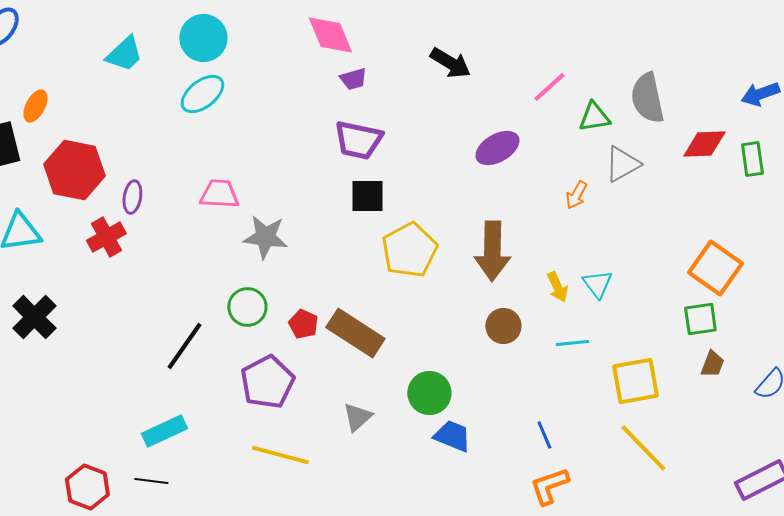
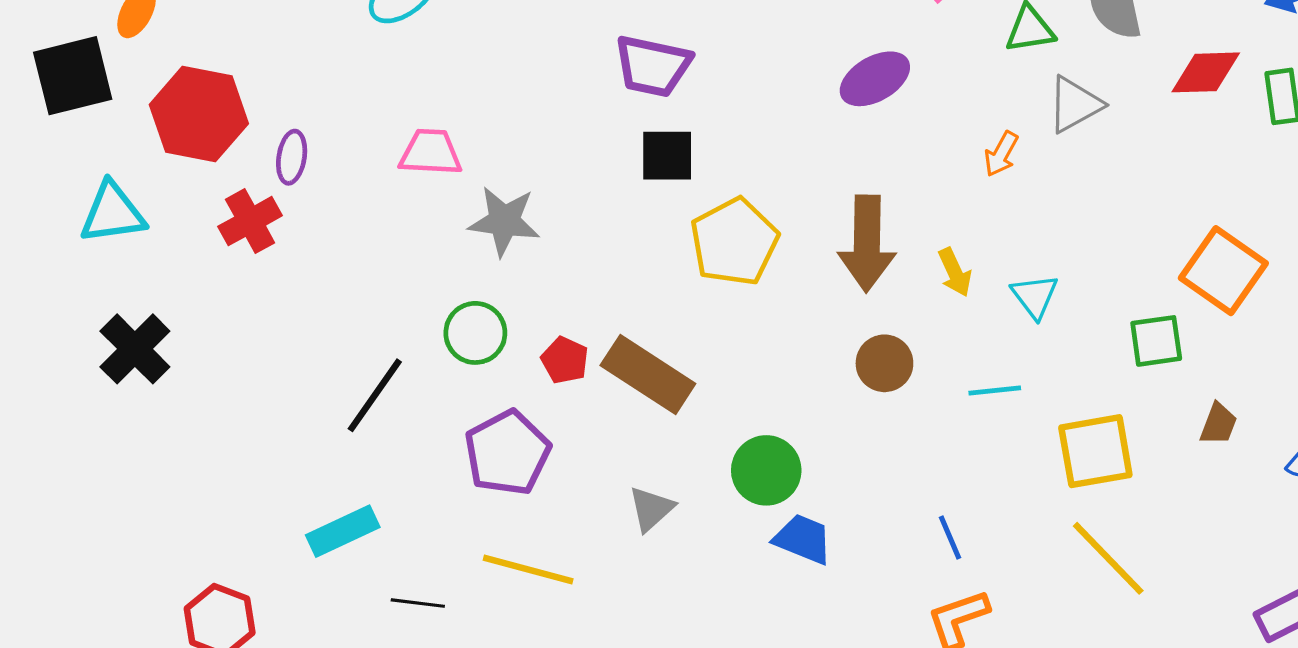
yellow arrow: (557, 287) -> (955, 272), moved
green square: (700, 319) -> (1156, 341), moved
black line: (151, 481) -> (418, 603), moved

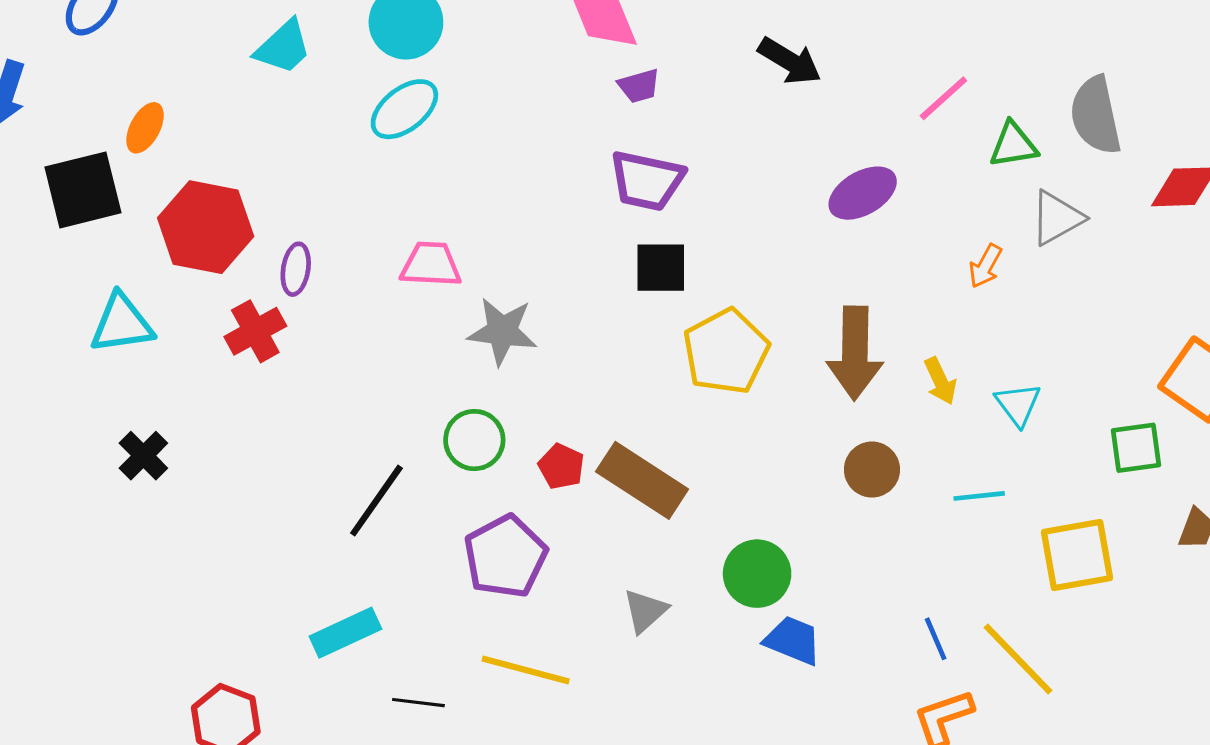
black cross: (135, 349) -> (143, 456), size x0.7
yellow line: (1108, 558) -> (1018, 659), moved

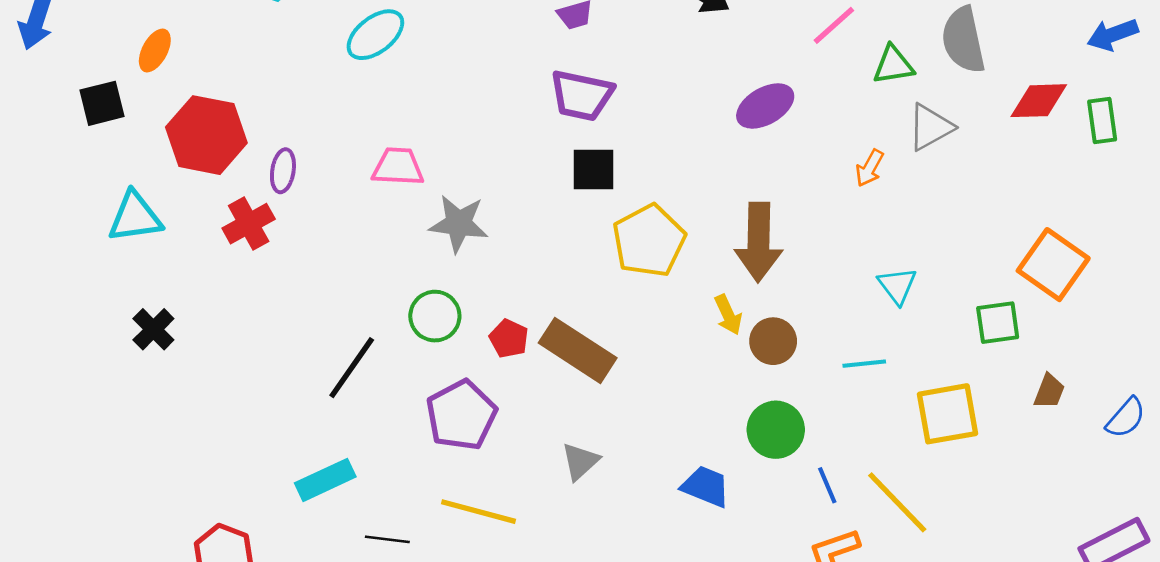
black square: (83, 190) -> (102, 103), size x0.7
yellow arrow: (940, 381) -> (728, 315), moved
green circle: (757, 574) -> (776, 430), moved

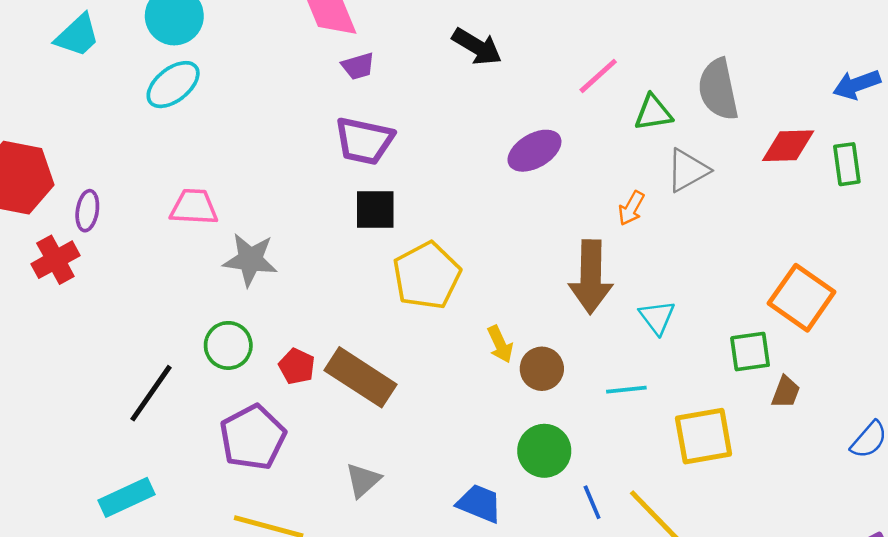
brown arrow: (759, 242) -> (591, 277), moved
brown trapezoid: (1049, 391) -> (786, 392), moved

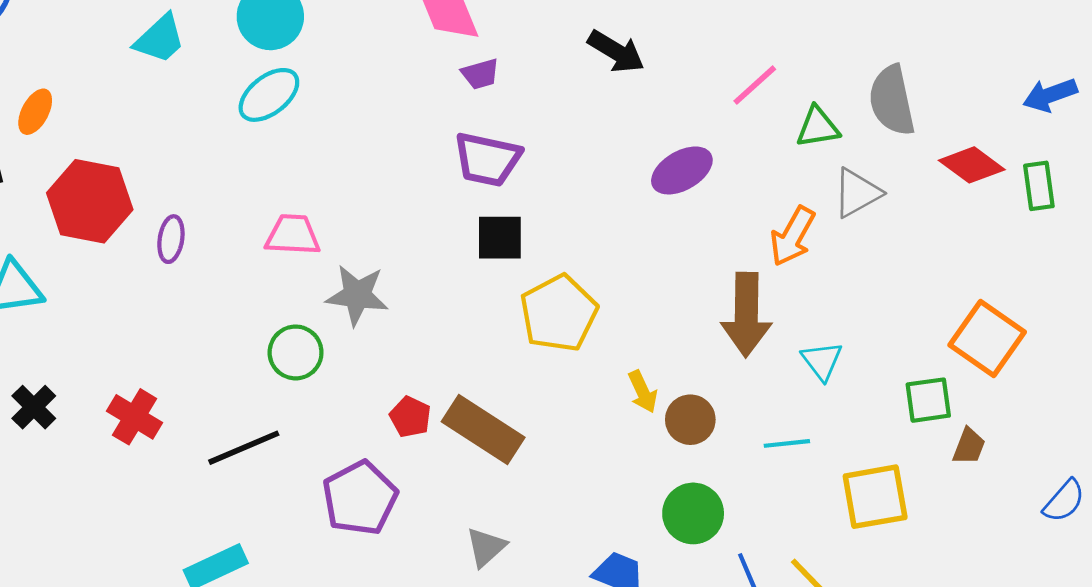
red diamond: (788, 146) -> (972, 165), turned 38
orange arrow: (631, 208) -> (793, 236), size x1.5
red cross: (55, 260) -> (135, 417), moved, turned -30
green circle: (228, 345) -> (296, 352), moved
black line: (151, 393) -> (244, 448), turned 32

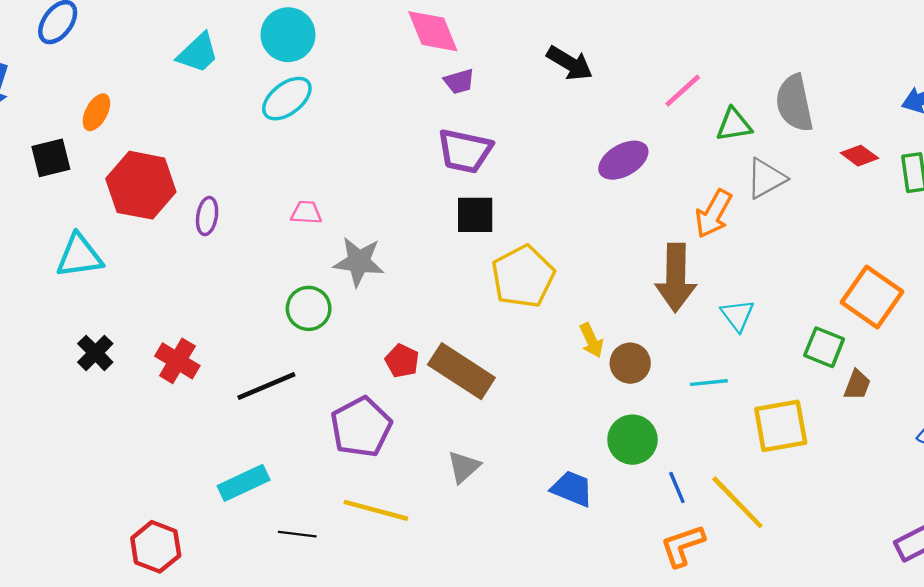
red diamond: (972, 165) -> (859, 156), size x0.7
pink trapezoid: (293, 235) -> (306, 213), size x0.7
green square: (928, 400) -> (824, 347), turned 30

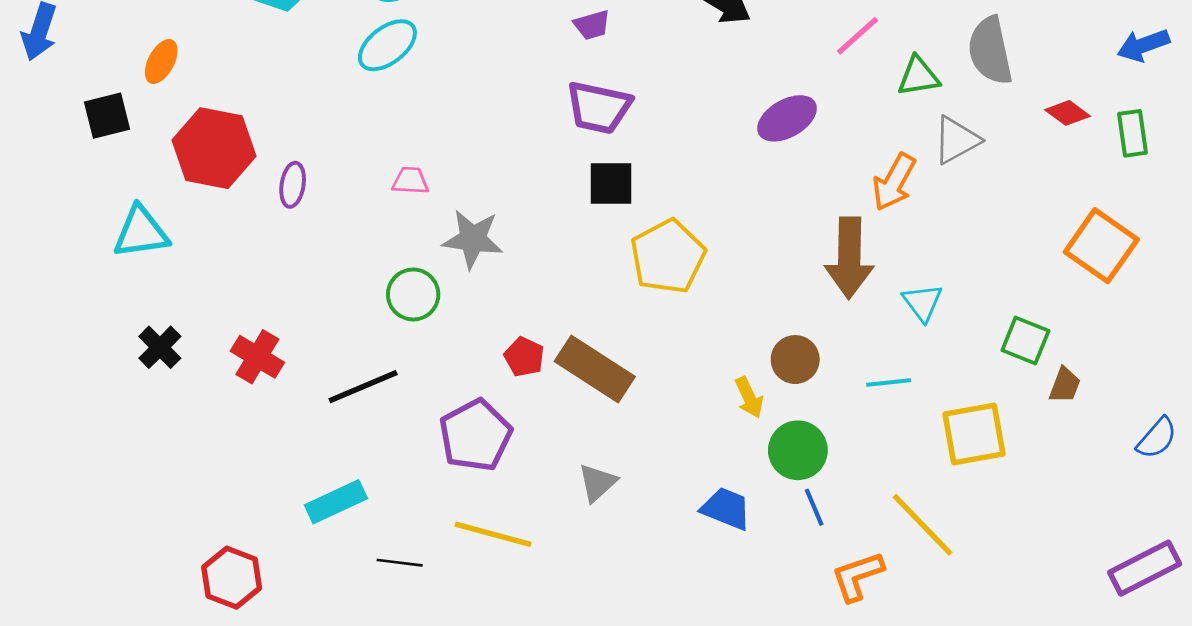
orange square: (872, 297) -> (1101, 246), moved
yellow arrow: (591, 340) -> (749, 397), moved
blue line: (677, 487) -> (814, 507), moved

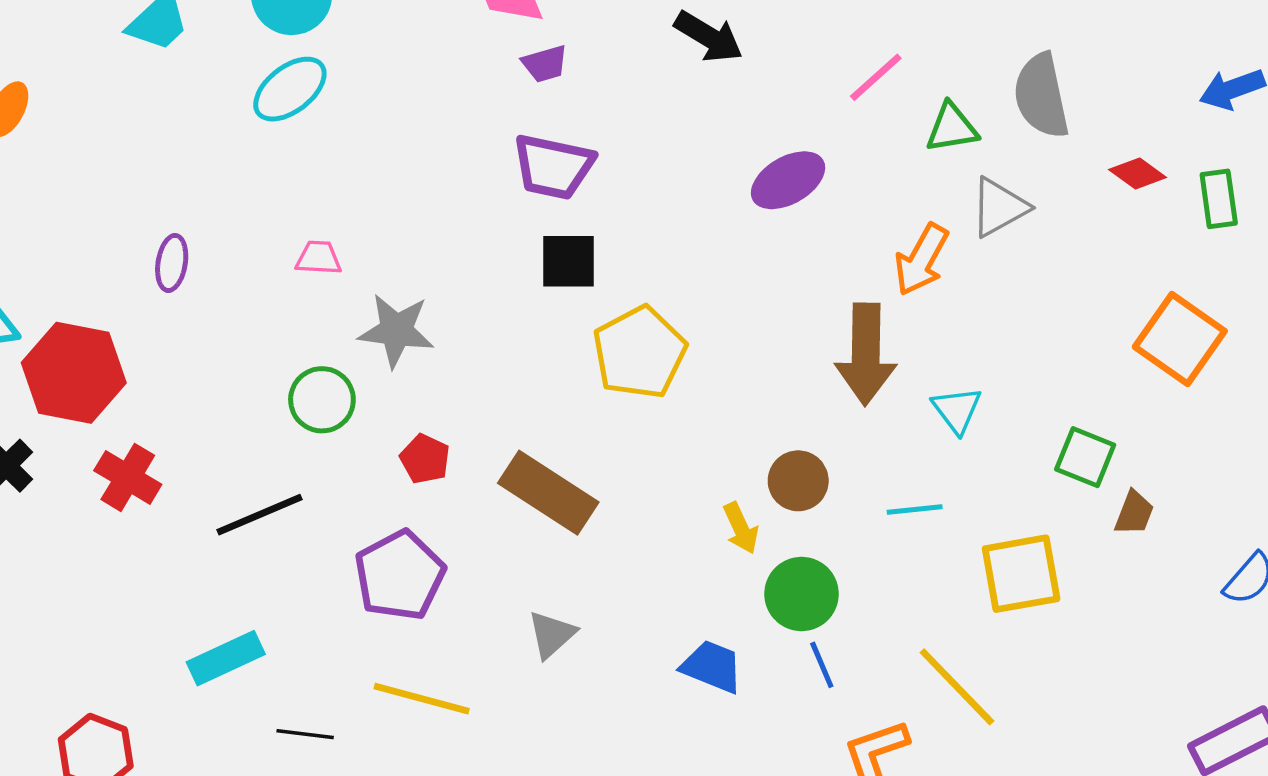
red hexagon: (214, 148) -> (74, 373), moved
red pentagon: (524, 357) -> (425, 459), moved

